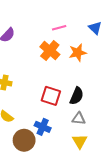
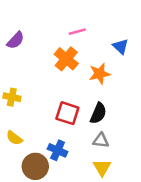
blue triangle: (95, 28) -> (121, 46), moved
orange star: (78, 53) -> (100, 74), moved

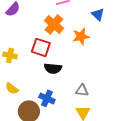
red square: (67, 113) -> (41, 47), moved
black semicircle: (98, 113) -> (53, 68), moved, turned 72

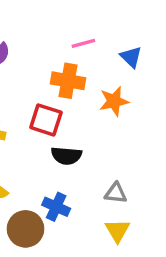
blue triangle: (98, 14) -> (131, 57), moved
orange cross: (54, 24) -> (68, 81), turned -30

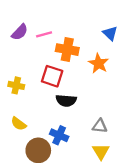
pink line: (83, 43) -> (44, 34), moved
orange star: (114, 101) -> (99, 63), turned -30

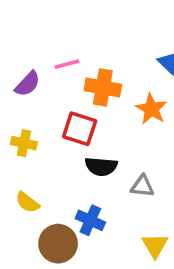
purple semicircle: (20, 32) -> (28, 84), moved
gray triangle: (100, 126) -> (142, 186), moved

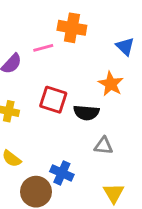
orange cross: (103, 87) -> (72, 28), moved
black semicircle: (101, 166) -> (86, 113), moved

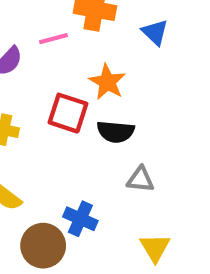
blue triangle: (125, 47) -> (155, 32), moved
orange star: (111, 84) -> (107, 82), moved

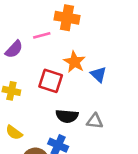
blue triangle: (155, 32) -> (98, 74), moved
black semicircle: (116, 132) -> (67, 116), moved

